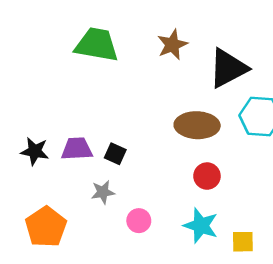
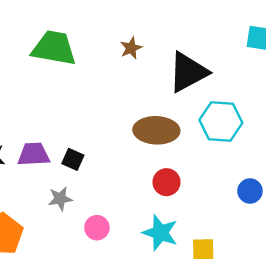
brown star: (172, 45) -> (131, 48), size x0.7

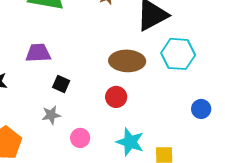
purple trapezoid: (34, 154) -> (38, 53), moved
red circle: (167, 182) -> (116, 97), moved

